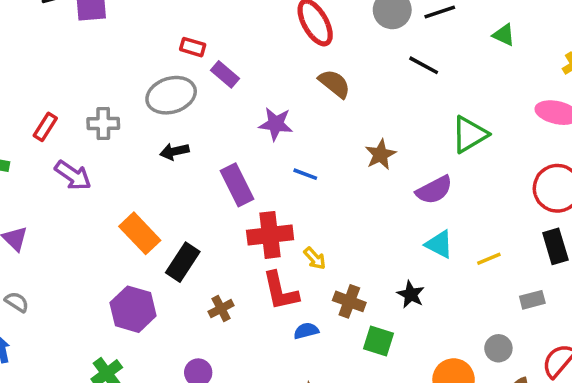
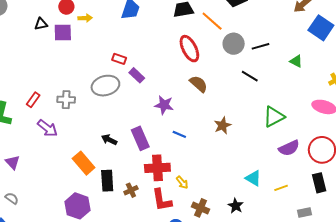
black arrow: (174, 151) -> (109, 140), moved, turned 35
purple semicircle: (434, 190) -> (289, 148), moved
black rectangle: (183, 262) -> (107, 181), turned -40
brown cross: (221, 309) -> (131, 190), moved

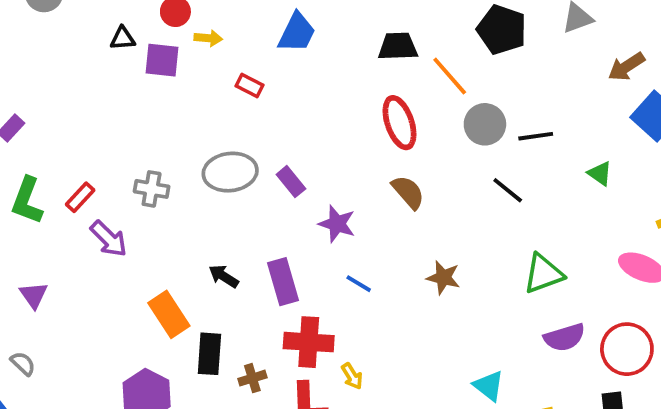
red rectangle: (119, 59) -> (250, 86), moved
purple rectangle: (137, 75) -> (291, 182), moved
red rectangle: (33, 100) -> (80, 197), moved
brown star: (223, 125) -> (443, 278), turned 30

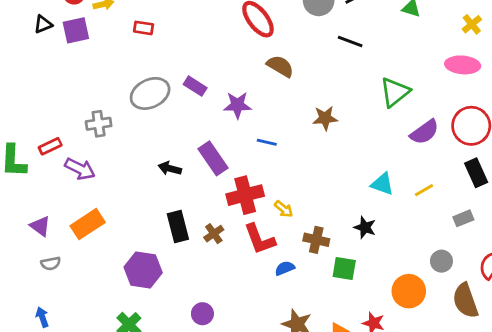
red rectangle: (80, 197) -> (50, 146), turned 40
orange rectangle: (169, 314) -> (88, 224), moved, turned -72
gray semicircle: (23, 364) -> (51, 263), moved, turned 144

